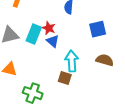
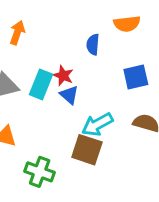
cyan arrow: (72, 61) -> (97, 124), turned -115
brown square: (65, 78) -> (87, 150), size x1.5

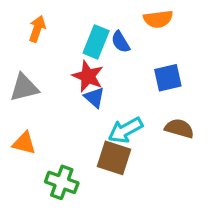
blue semicircle: (93, 44) -> (121, 42), turned -36
red star: (63, 76) -> (88, 76), size x1.4
cyan rectangle: (41, 84) -> (96, 42), moved

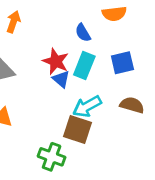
cyan rectangle: (96, 42) -> (84, 65), moved
green cross: (62, 182) -> (52, 157), moved

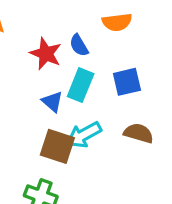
red star: (56, 61) -> (46, 54), moved
brown square: (77, 130) -> (57, 146), moved

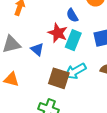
red star: (46, 54) -> (58, 33), moved
blue triangle: (52, 102) -> (37, 49), moved

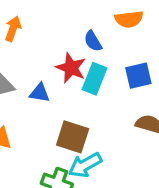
blue triangle: (37, 49) -> (40, 93), turned -32
cyan arrow: (75, 71) -> (85, 165), moved

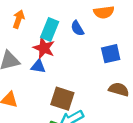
red star: (71, 68) -> (44, 48), moved
cyan rectangle: (94, 79) -> (50, 30), moved

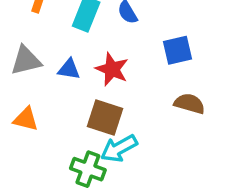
red star: (44, 48) -> (112, 69), moved

